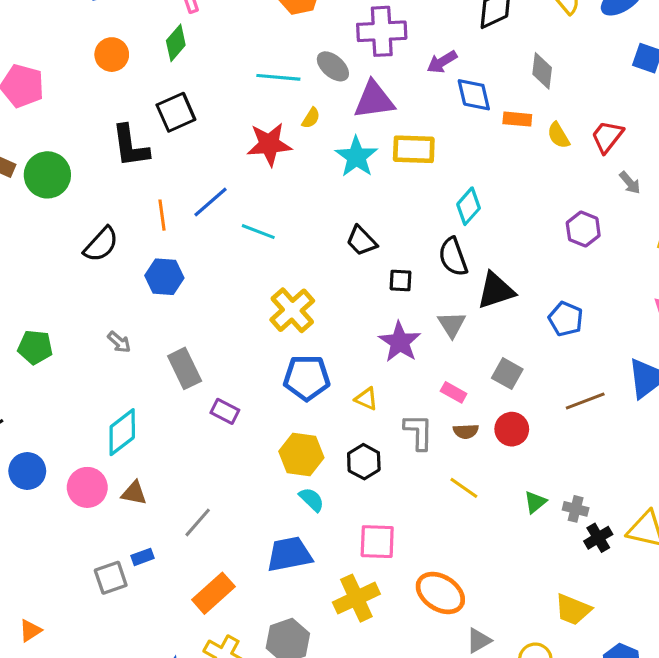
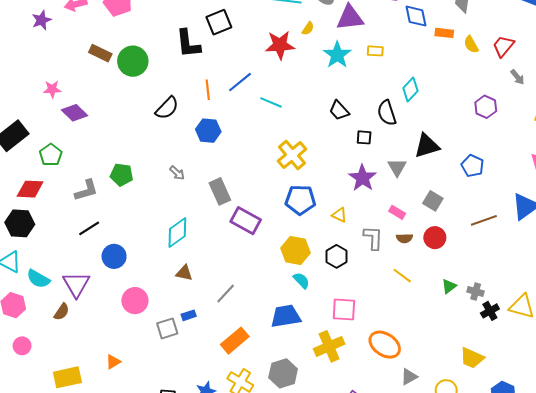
yellow rectangle: (414, 149) -> (375, 51), size x0.6
black semicircle: (453, 257) -> (387, 113), moved
purple rectangle: (225, 411) -> (246, 221), size x1.6
pink circle: (87, 487) -> (135, 301), moved

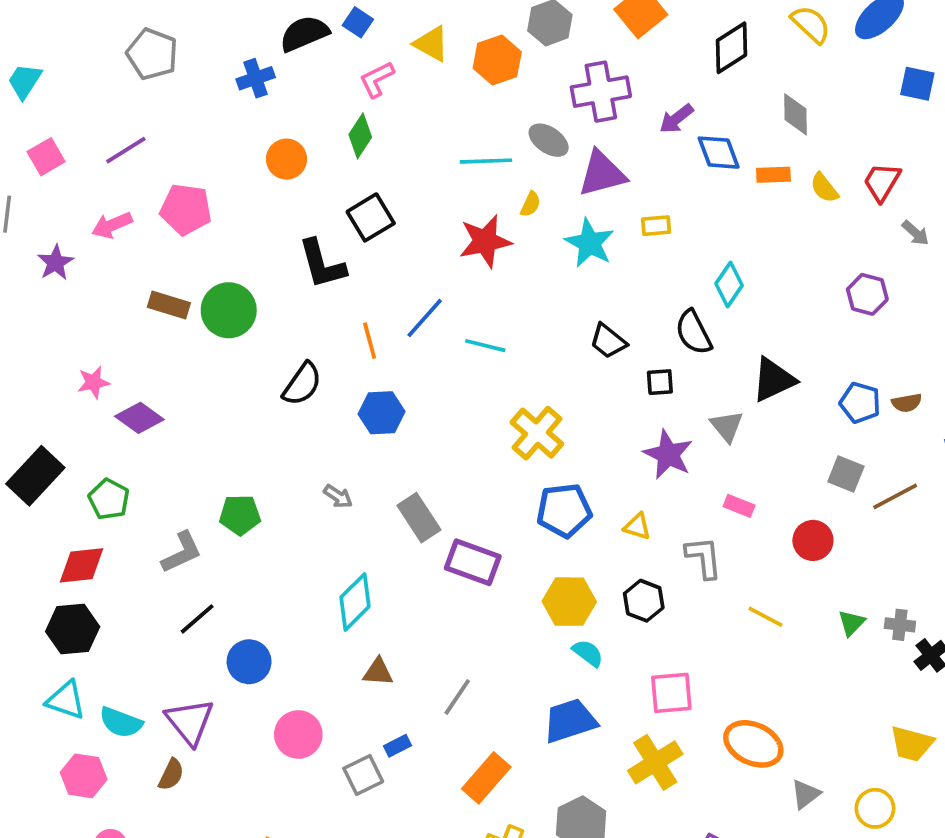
gray square: (433, 201) -> (846, 474), moved
brown semicircle: (404, 238) -> (907, 403), moved

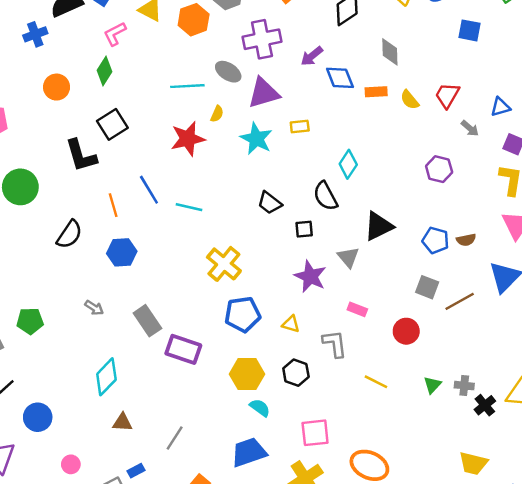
blue line: (425, 318) -> (149, 190), turned -72
pink circle: (298, 734) -> (71, 464), size x0.6

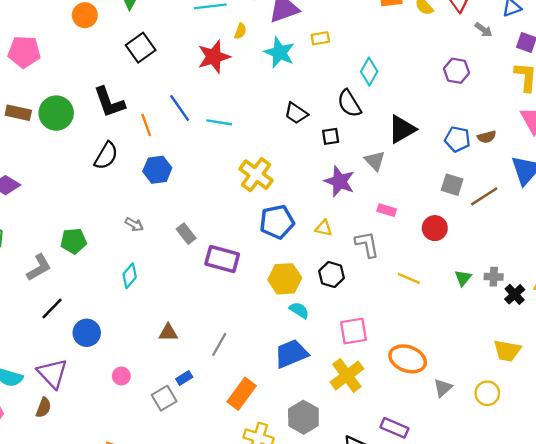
black L-shape: (81, 155) -> (109, 102), moved
gray rectangle: (147, 321) -> (186, 234), size x0.7
cyan diamond: (106, 377) -> (130, 276), moved, size x0.7

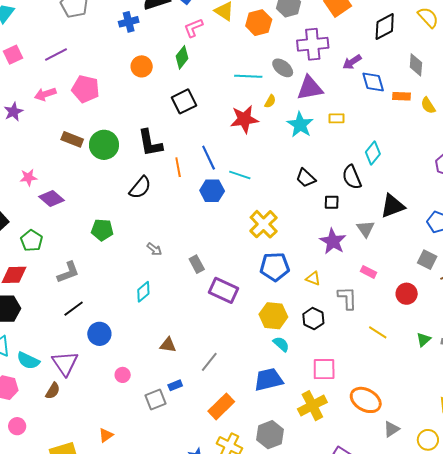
blue hexagon: (157, 170) -> (212, 191), moved
green pentagon: (74, 241) -> (102, 230), moved

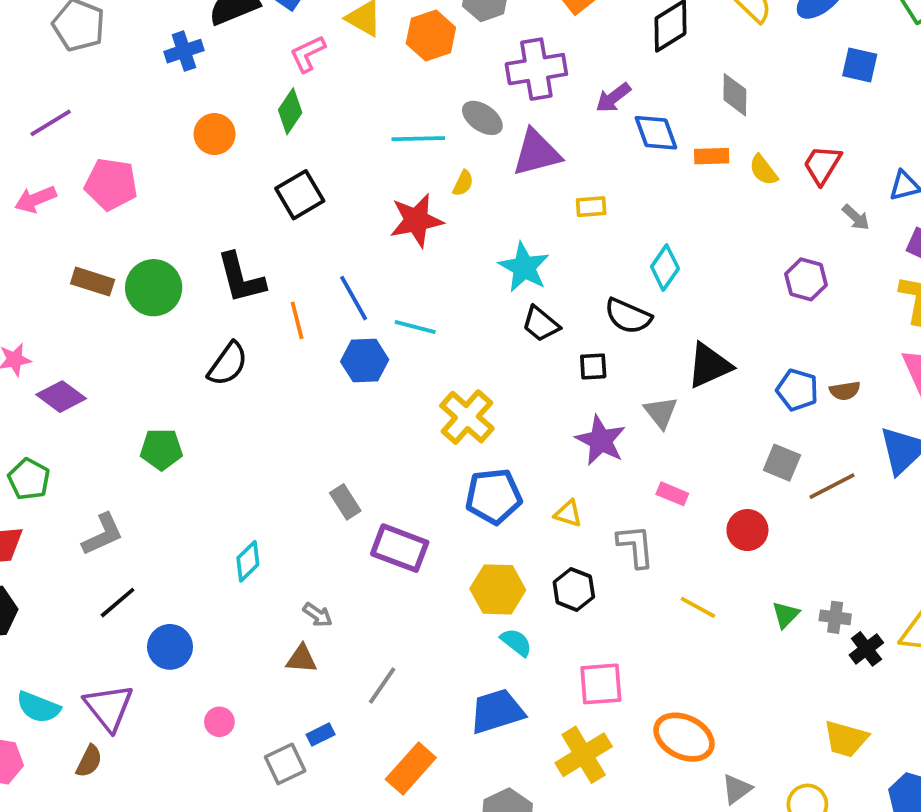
cyan star: (300, 125) -> (524, 267), moved
black semicircle: (352, 177) -> (628, 316), turned -40
gray arrow: (154, 249) -> (318, 615), moved

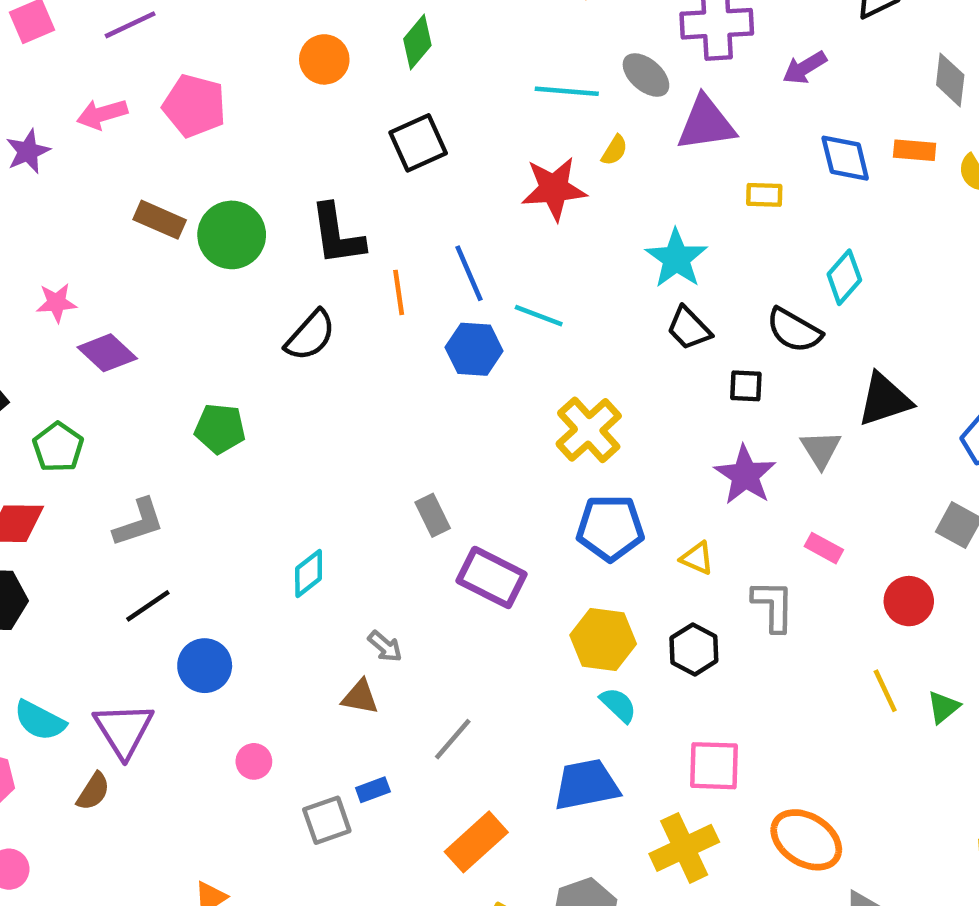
blue diamond: (656, 133) -> (845, 158), moved
yellow line: (698, 607) -> (885, 691), moved, turned 30

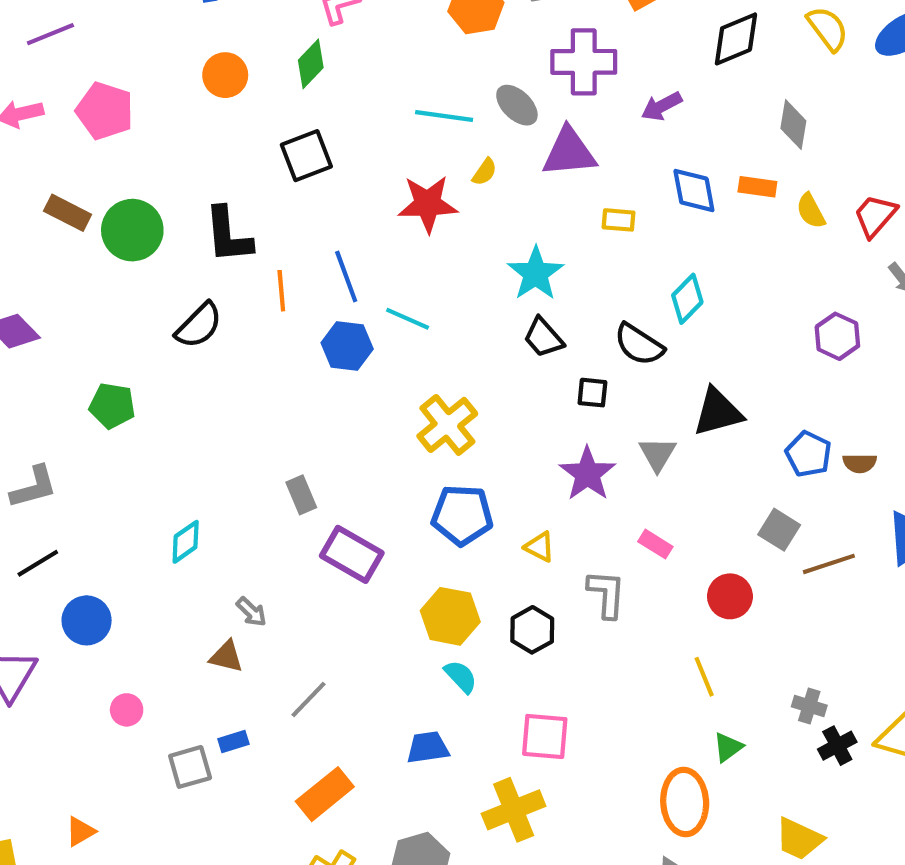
green triangle: (943, 707) -> (728, 747), moved
blue trapezoid: (586, 785) -> (428, 747), size x0.7
orange ellipse: (806, 840) -> (685, 802), moved, turned 52

